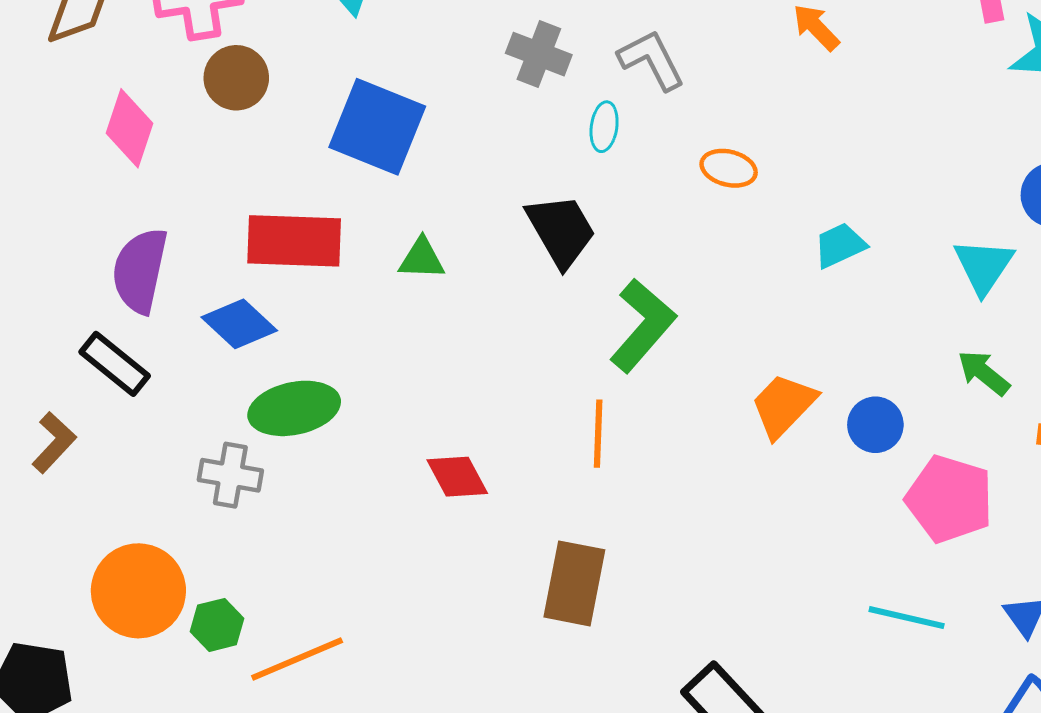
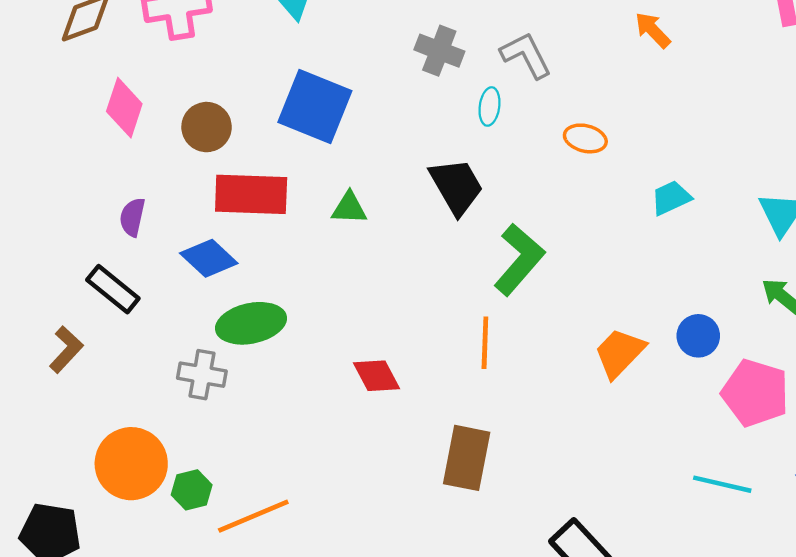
brown circle: (236, 78) -> (207, 127), moved
purple semicircle: (140, 271) -> (132, 217), size x0.6
orange trapezoid: (783, 405) -> (620, 353), moved

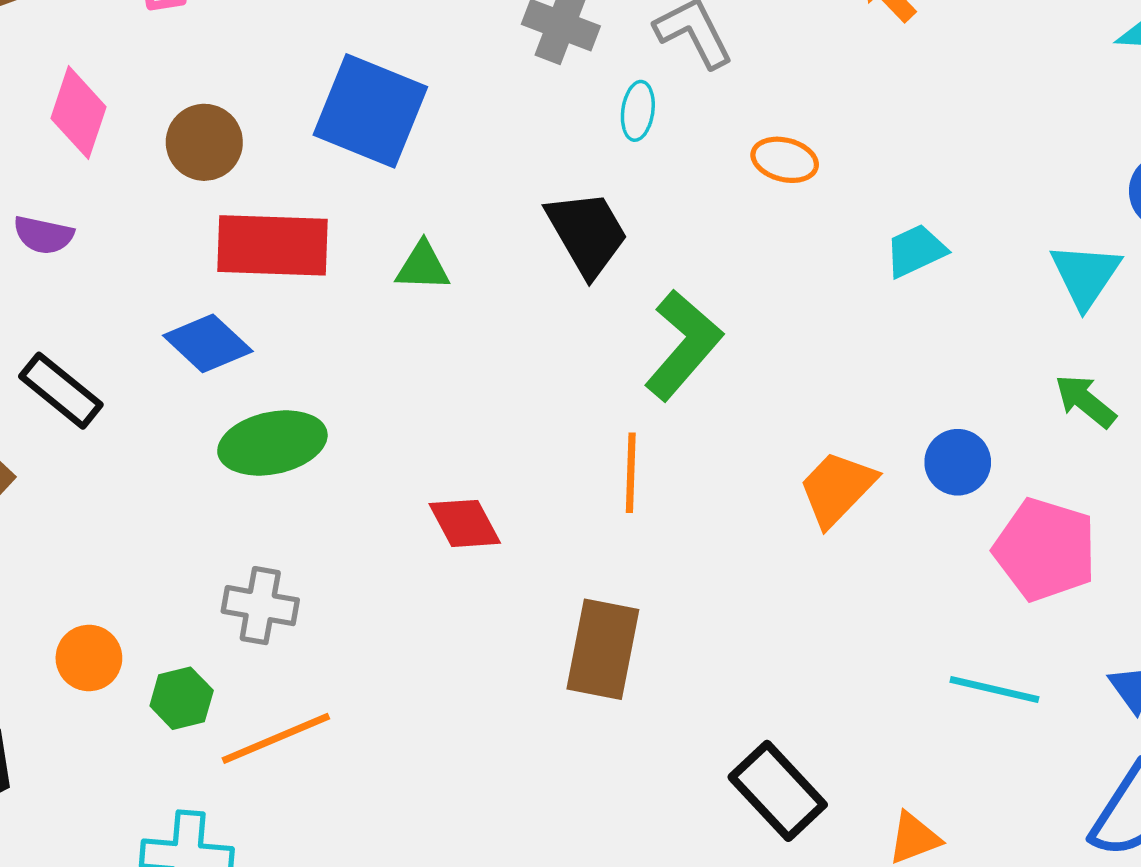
purple semicircle: (132, 217) -> (43, 235), moved, turned -90
gray cross: (202, 375) -> (260, 606), moved
orange circle: (131, 464) -> (89, 658), size x0.6

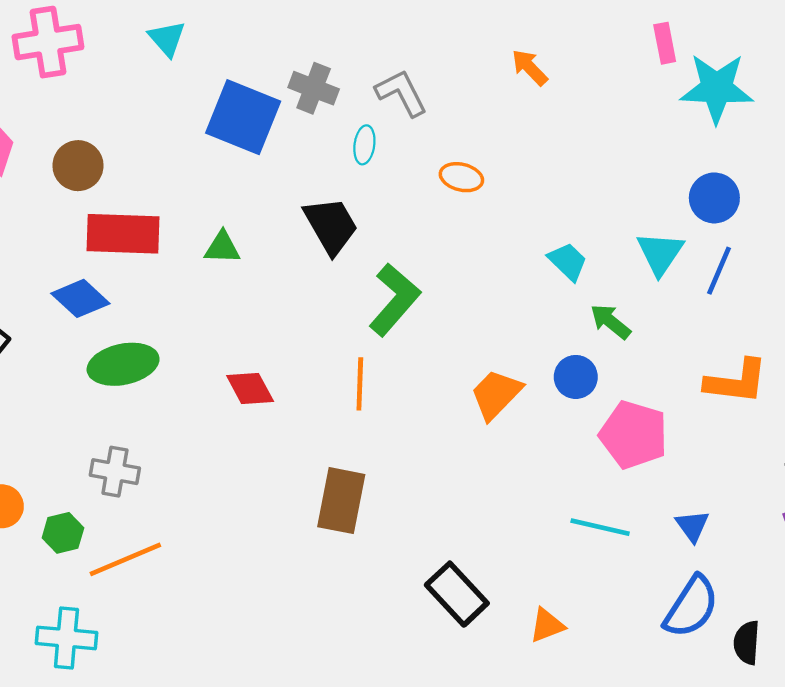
blue square: (370, 111) -> (243, 117), moved
cyan trapezoid: (916, 251) -> (568, 261), moved, turned 69
green arrow: (1085, 401) -> (610, 322), moved
red diamond: (465, 523) -> (250, 389), moved

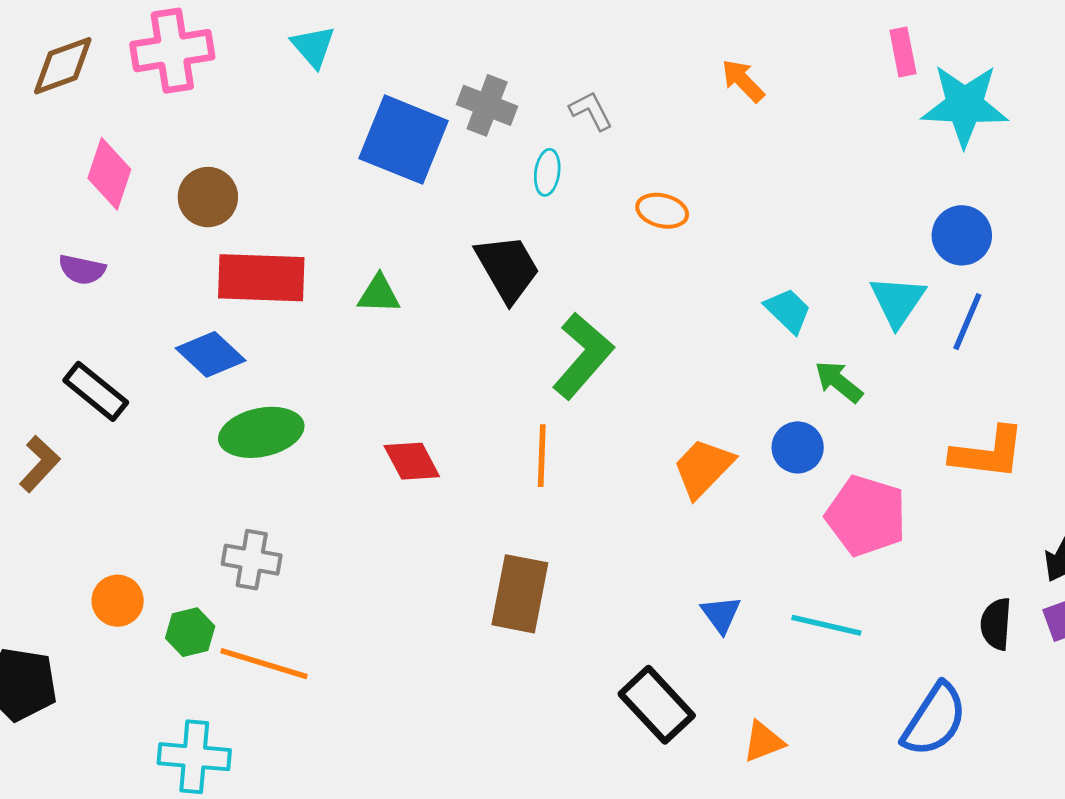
gray L-shape: (401, 93) -> (591, 111), size x0.7
blue triangle: (692, 526) -> (721, 614), moved
orange line: (125, 559) -> (264, 664), turned 40
black semicircle: (747, 643) -> (996, 624), moved

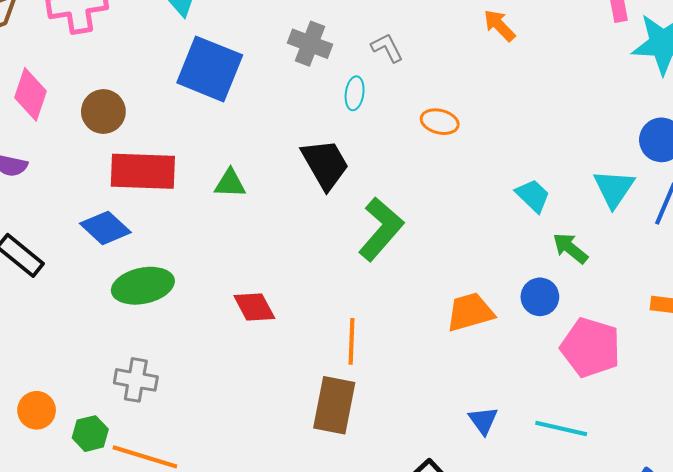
blue square: (404, 140) -> (210, 69), moved
orange line: (542, 456) -> (352, 341), moved
orange trapezoid: (703, 468) -> (470, 312), turned 30

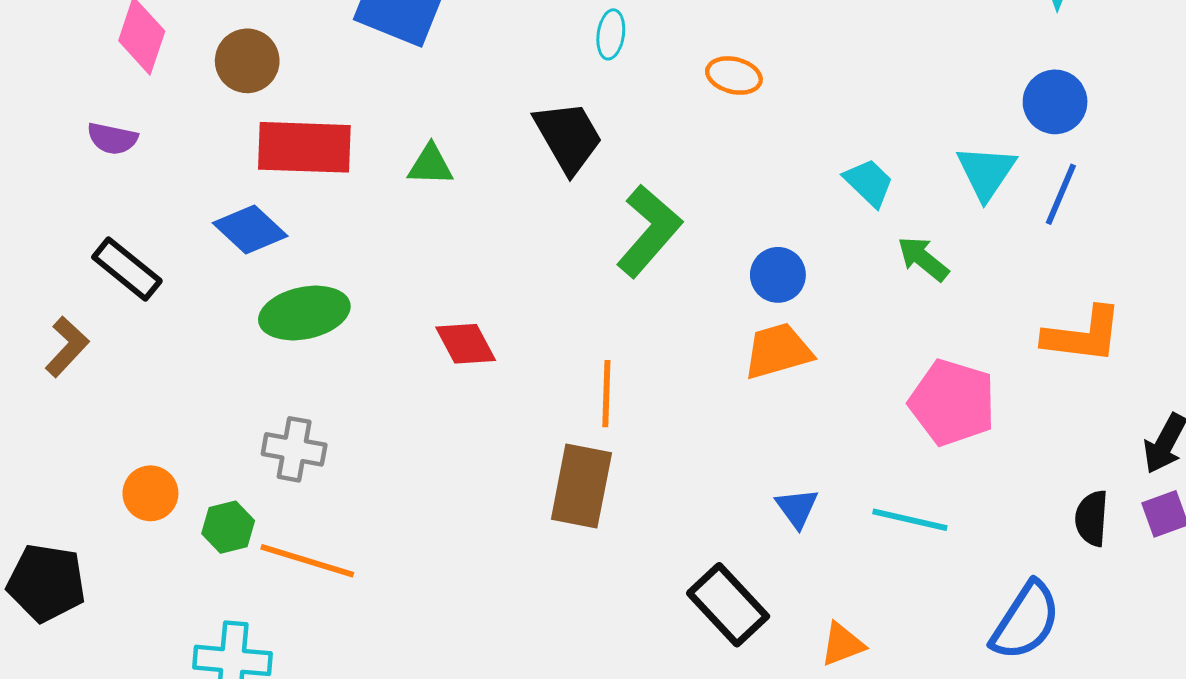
blue circle: (540, 297) -> (778, 275), moved

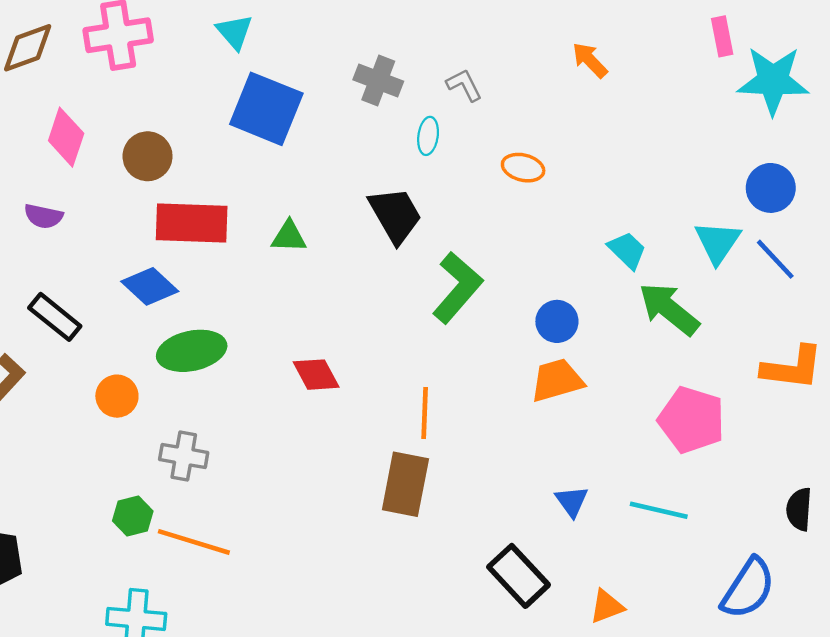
blue line: (1061, 194) -> (775, 259), turned -66
green arrow: (923, 259) -> (669, 309), size x1.5
orange circle: (150, 493) -> (117, 396), moved

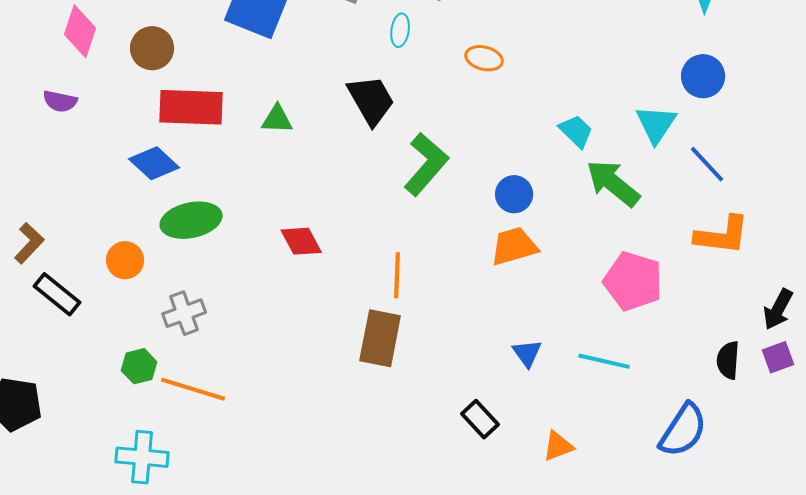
blue line: (775, 259) -> (707, 164), moved
black rectangle: (55, 317) -> (57, 294), moved
gray cross: (184, 456) -> (184, 313), turned -30
black rectangle: (519, 576) -> (480, 419), size x0.7

